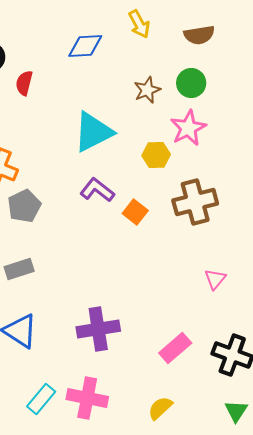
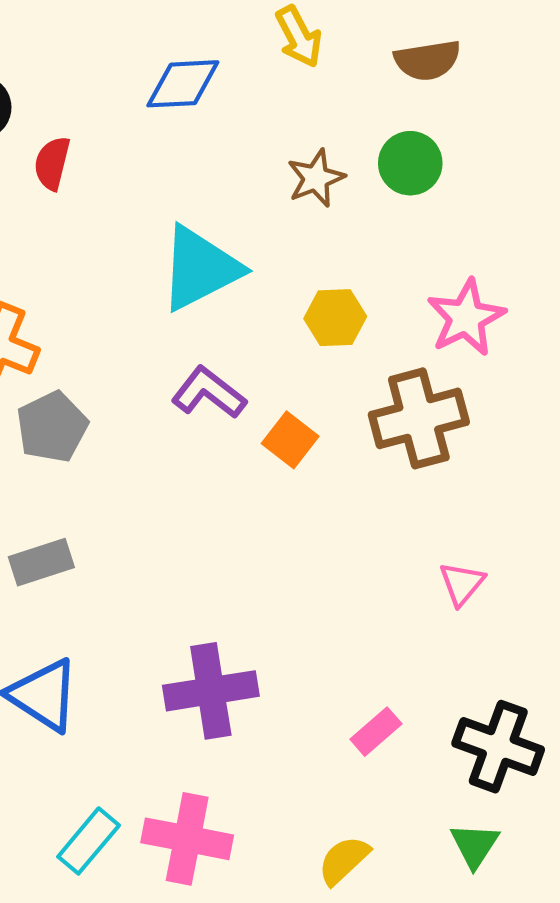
pink star: (188, 128) -> (466, 318), moved
pink rectangle: (175, 348) -> (376, 732), size x0.7
green triangle: (236, 411) -> (475, 845), moved

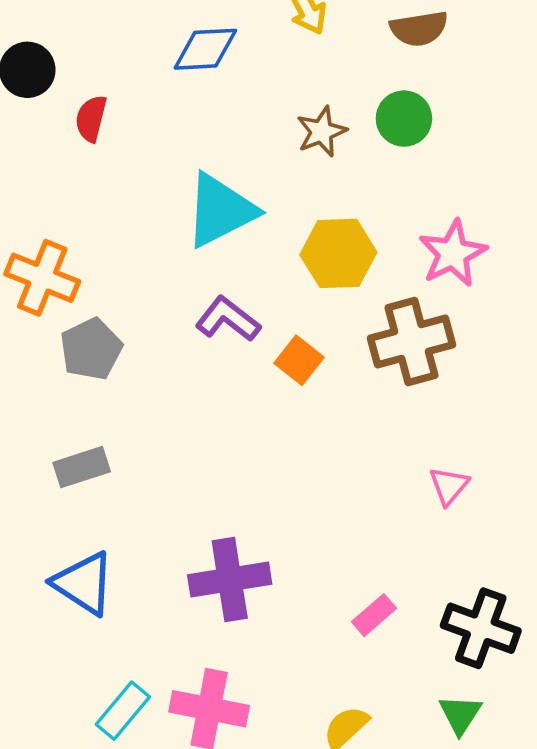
yellow hexagon: (335, 318) -> (338, 253), size x1.4

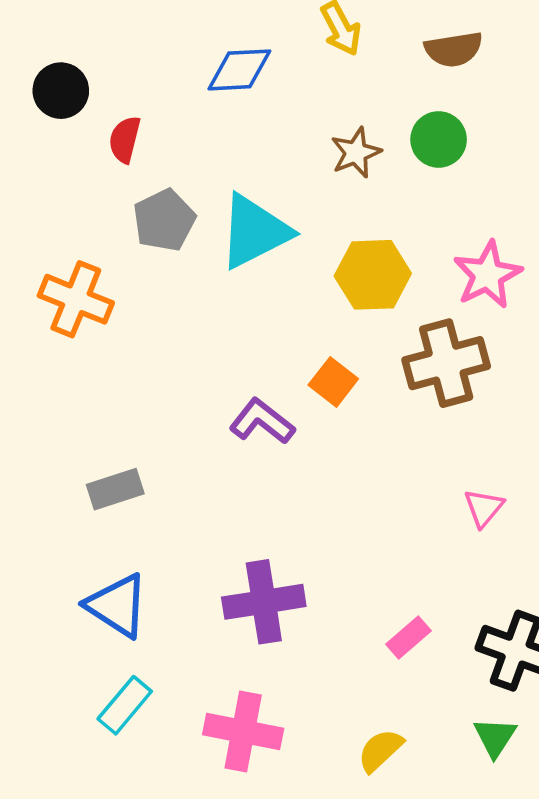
purple L-shape: (228, 319) -> (262, 421), moved
gray pentagon: (91, 349) -> (164, 220), moved
cyan rectangle: (123, 711) -> (125, 705), moved

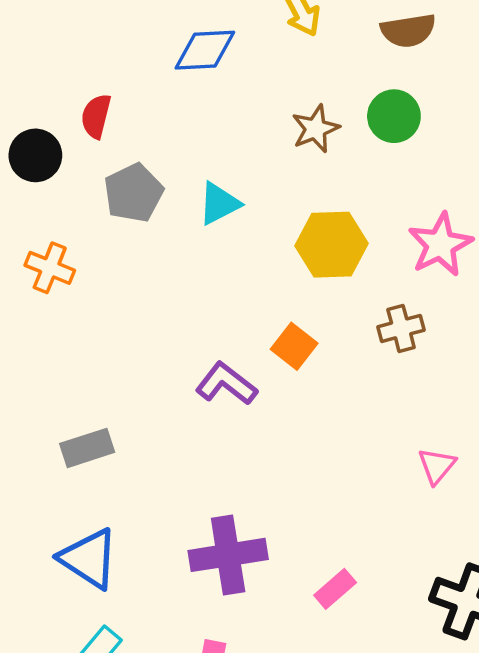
black circle: (61, 91) -> (35, 155), moved
cyan triangle: (254, 232) -> (219, 204), size x0.6
orange cross: (76, 299) -> (50, 268), size x0.7
brown cross: (446, 363) -> (401, 328), size x0.6
pink rectangle: (409, 638) -> (335, 589), moved

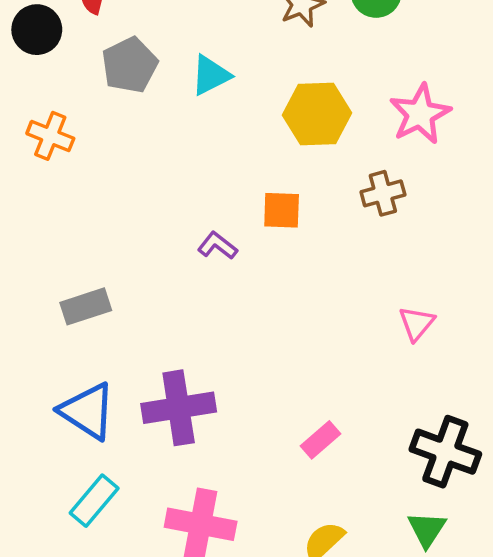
orange square: (294, 346) -> (282, 210), turned -36
purple L-shape: (226, 384) -> (217, 246), size x0.7
purple cross: (228, 555) -> (179, 408), moved

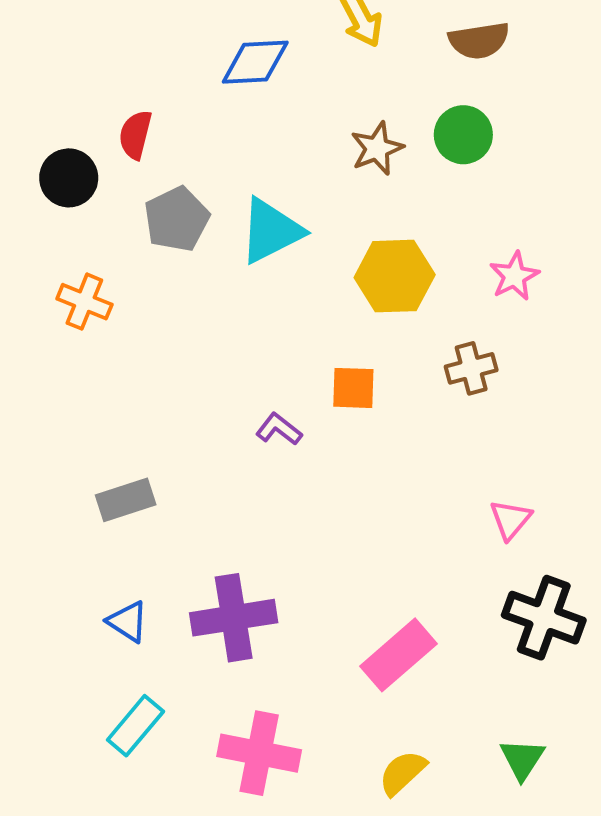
cyan triangle: (211, 75) -> (271, 231), size x1.4
pink star: (420, 114) -> (514, 276), size x0.7
blue triangle: (87, 411) -> (128, 622), size x0.6
pink rectangle: (320, 440) -> (399, 655), size x1.6
black cross: (445, 452) -> (544, 618), moved

